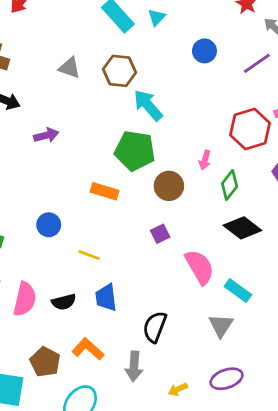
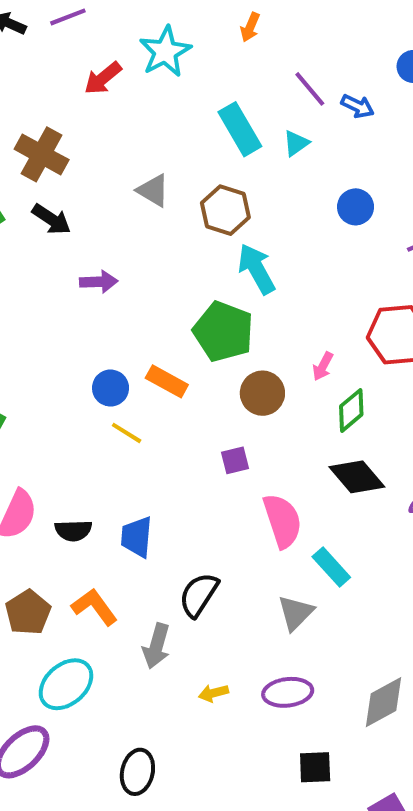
blue circle: (49, 225) -> (111, 388), moved
yellow line: (89, 255) -> (127, 433), moved

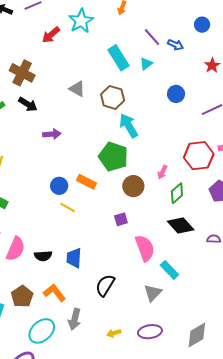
gray arrow: (156, 646) -> (75, 319), moved

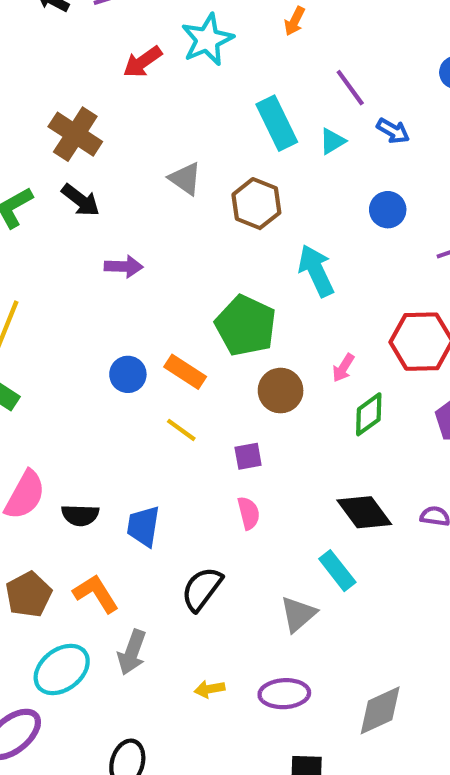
blue arrow: (176, 45) -> (393, 131), moved
cyan arrow: (129, 126) -> (316, 271), moved
yellow line: (68, 207) -> (181, 430), moved
black diamond: (181, 226) -> (364, 512), moved
pink semicircle: (145, 248) -> (249, 513), moved, size x0.6

